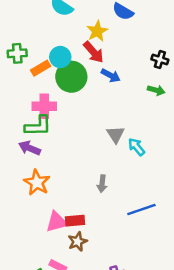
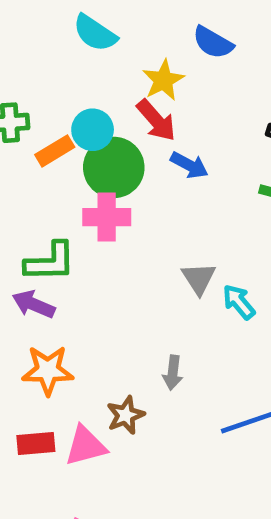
pink cross: (44, 106) -> (107, 217), moved
orange star: (37, 182) -> (48, 370), turned -30
red rectangle: (75, 221) -> (36, 443), moved
brown star: (77, 242) -> (126, 415), moved

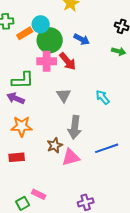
red arrow: (156, 120) -> (68, 61), moved
gray triangle: (199, 278) -> (64, 95), moved
gray arrow: (173, 373) -> (75, 127), size x1.6
pink triangle: (85, 446) -> (71, 157), moved

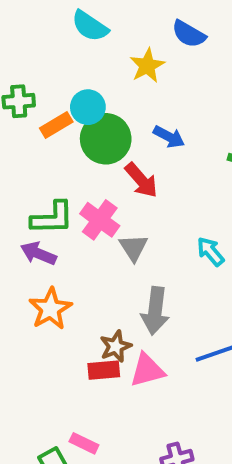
pink cross: (47, 61) -> (100, 220), moved, turned 36
orange star: (22, 126) -> (50, 309), turned -30
red rectangle: (17, 157) -> (104, 370), moved

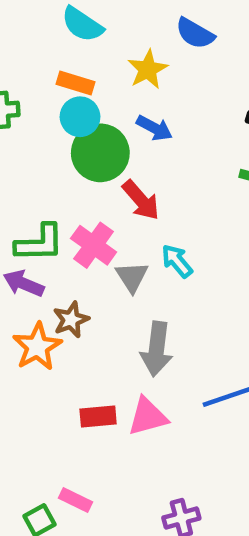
orange rectangle: (56, 125) -> (75, 83), moved, turned 48
blue arrow: (169, 137) -> (154, 128), moved
cyan arrow: (210, 251) -> (177, 261), moved
brown star: (116, 346) -> (71, 320), moved

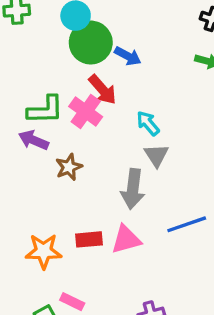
blue arrow: (154, 128) -> (128, 56), moved
red arrow: (141, 200) -> (103, 90), moved
gray triangle: (132, 277) -> (156, 155), moved
orange star: (37, 347) -> (44, 251), moved, turned 30

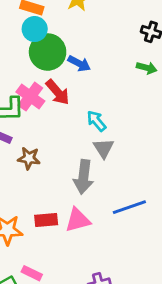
pink cross: (86, 112) -> (30, 97), moved
brown star: (69, 167) -> (29, 158), turned 30

